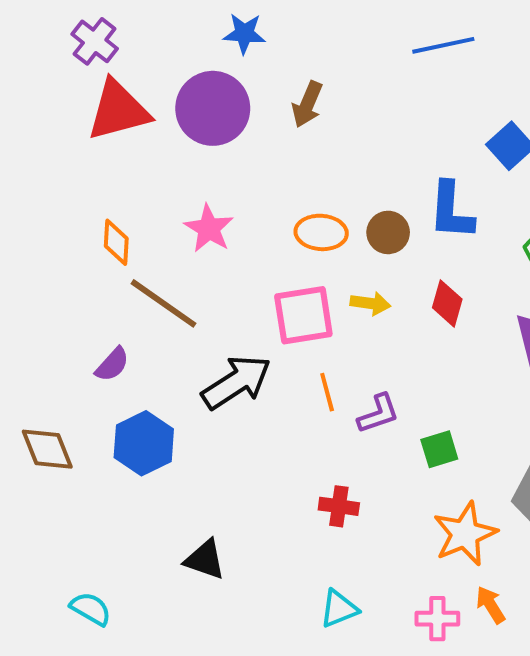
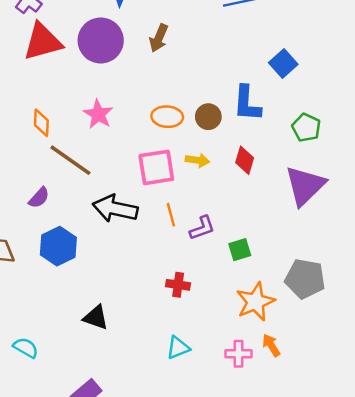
black arrow: (236, 382) -> (115, 209), turned -135

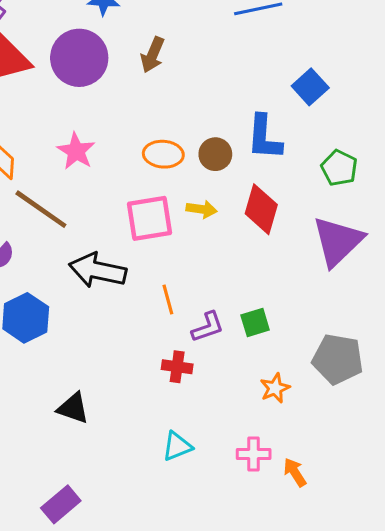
red diamond: (245, 160) -> (261, 209), size x1.4
orange line: (171, 215) -> (168, 299), moved
purple L-shape: (202, 228) -> (208, 327), moved
orange star: (255, 302) -> (275, 388), size x0.6
orange arrow: (271, 345) -> (295, 472), moved

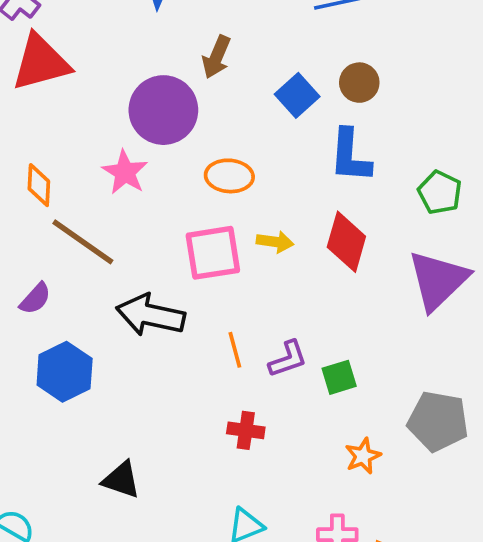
purple circle: (79, 58) -> (163, 110), moved
blue square: (310, 87) -> (297, 95), moved
brown circle: (215, 154) -> (359, 83), moved
purple L-shape: (208, 327) -> (288, 359), moved

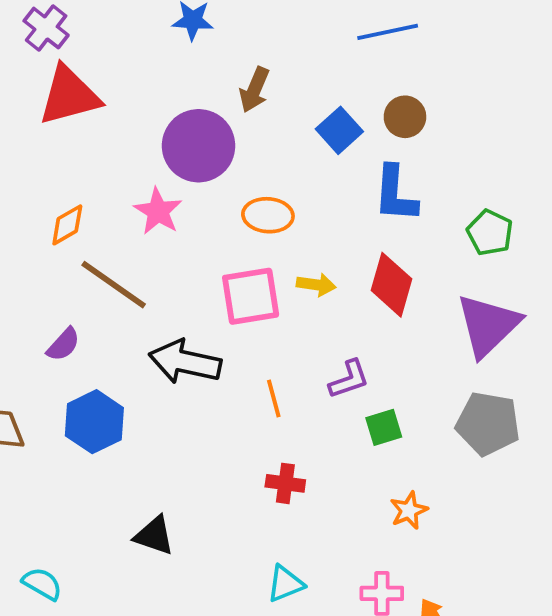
orange diamond: (39, 185) -> (67, 225), turned 57
purple L-shape: (288, 359) -> (349, 379), moved
gray pentagon: (438, 421) -> (488, 424), moved

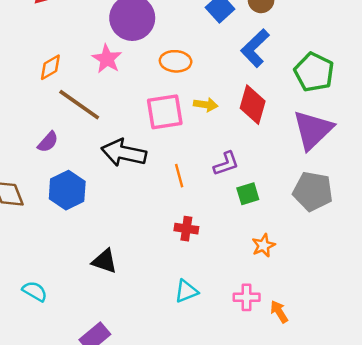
blue L-shape: (395, 194) -> (255, 48), turned 42
green pentagon: (490, 233) -> (314, 72), size x1.4

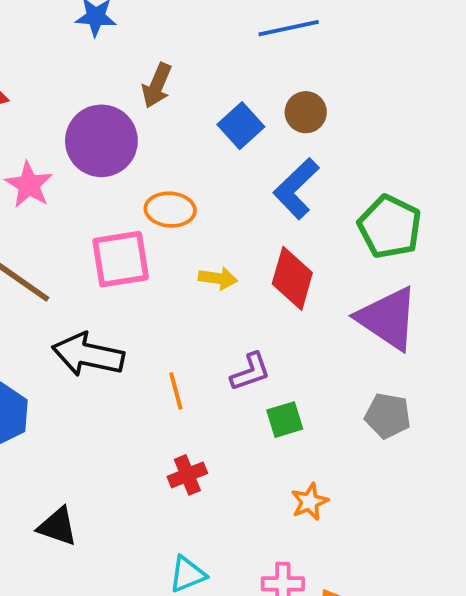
pink star: (107, 59) -> (29, 185), moved
pink square: (165, 112) -> (121, 259), moved
purple triangle: (313, 130) -> (388, 318), turned -42
gray pentagon: (313, 191) -> (388, 416), size x0.7
red cross: (186, 229) -> (187, 475), turned -30

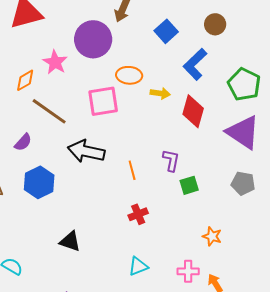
brown circle: (306, 112) -> (215, 24), moved
yellow arrow: (218, 278) -> (160, 93), moved
purple L-shape: (250, 372) -> (171, 160), turned -60
orange star: (310, 502) -> (212, 236), moved, turned -30

